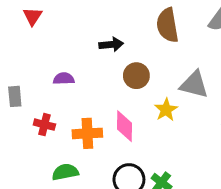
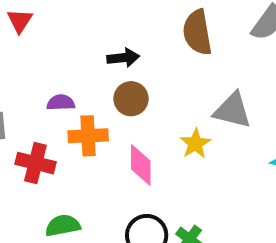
brown circle: (136, 76) -> (131, 99), moved
red cross: (44, 125) -> (35, 163), size x1.4
orange cross: (87, 133) -> (88, 136), moved

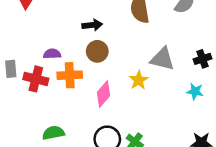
red cross: (35, 163) -> (36, 79), moved
pink diamond: (141, 165) -> (104, 94), turned 40

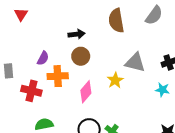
purple semicircle: (52, 54) -> (43, 58), turned 120
red cross: (36, 79) -> (31, 91), moved

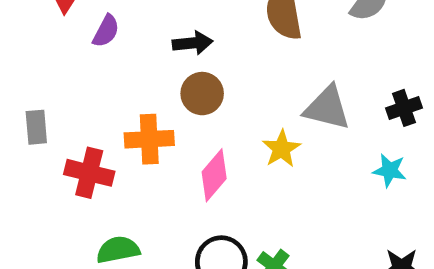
purple semicircle: (43, 58) -> (106, 31), moved

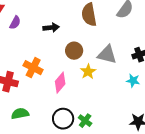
brown circle: (202, 94) -> (74, 51), moved
orange cross: (149, 139) -> (33, 68), turned 30

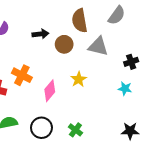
brown circle: (74, 51) -> (64, 44), moved
gray triangle: (107, 55) -> (98, 46), moved
black circle: (63, 119) -> (41, 128), moved

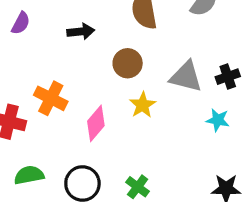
brown circle: (64, 44) -> (128, 63), moved
gray triangle: (98, 46) -> (186, 77), moved

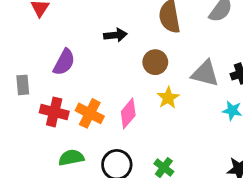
purple semicircle: (21, 23) -> (64, 62), moved, size x1.4
orange cross: (51, 98) -> (90, 113), moved

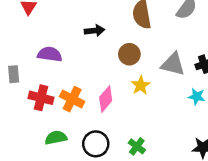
purple semicircle: (64, 62) -> (50, 54), turned -110

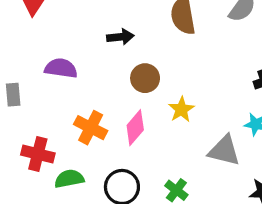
brown circle: (129, 54) -> (145, 78), moved
gray triangle: (173, 64) -> (224, 151), moved
red cross: (41, 98) -> (38, 154), moved

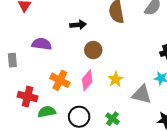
yellow star: (181, 109) -> (115, 79), moved

